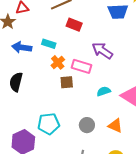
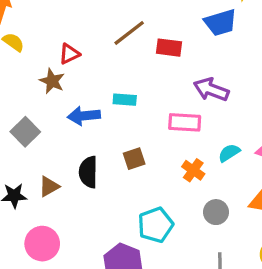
red rectangle: (74, 25) -> (169, 48), moved
orange cross: (58, 62) -> (193, 170), moved
brown square: (67, 82) -> (134, 159), moved

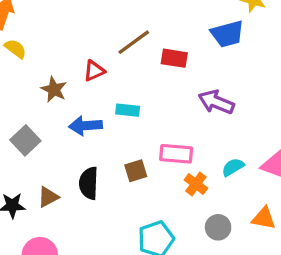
red triangle: (69, 54) -> (94, 71), moved
pink rectangle: (185, 122) -> (176, 154), moved

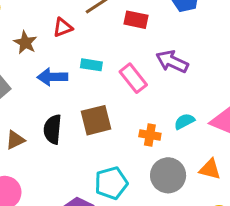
pink rectangle: (176, 154) -> (133, 78), moved, turned 44
brown square: (136, 171) -> (96, 120), size x1.5
orange cross: (196, 184) -> (150, 135), turned -30
gray circle: (218, 227) -> (168, 175), size x1.5

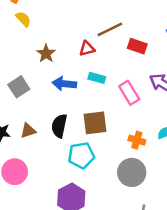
red triangle: (63, 27) -> (87, 49), moved
gray circle: (168, 175) -> (132, 172), moved
cyan pentagon: (111, 183) -> (81, 155), moved

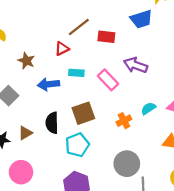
orange cross: (137, 140) -> (124, 121), turned -32
gray circle: (132, 172) -> (127, 164), moved

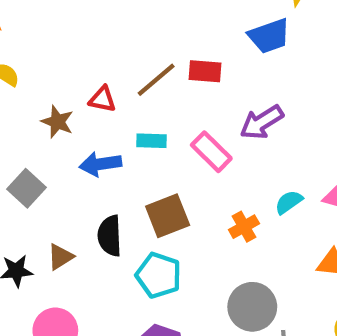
brown line: (79, 27) -> (156, 80), moved
red triangle: (62, 49) -> (102, 99), moved, turned 40
purple arrow: (136, 65) -> (262, 122), turned -50
cyan pentagon: (77, 145) -> (159, 275), turned -30

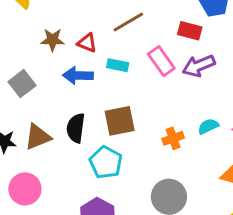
red rectangle: (205, 71) -> (190, 31), moved
red triangle: (102, 99) -> (87, 43), moved
brown star: (57, 122) -> (53, 40), turned -30
pink rectangle: (211, 152) -> (161, 61), moved
brown triangle: (60, 257) -> (38, 137), size x1.4

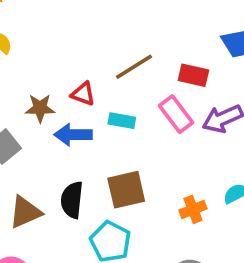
red rectangle: (190, 31) -> (193, 75), moved
brown star: (53, 40) -> (40, 108), moved

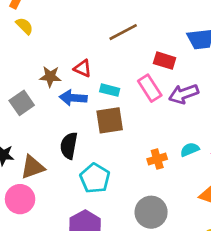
brown line: (134, 67) -> (123, 32), moved
brown square: (126, 190) -> (110, 120), moved
brown triangle: (25, 212) -> (32, 167), moved

